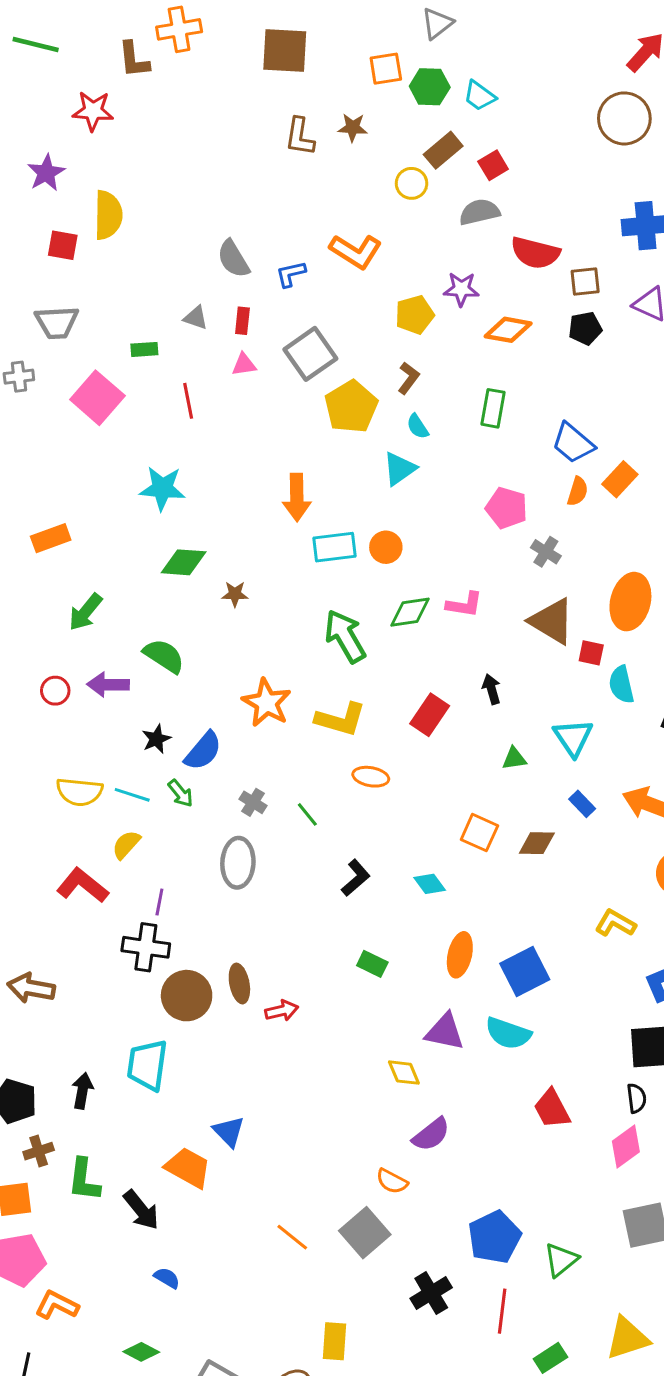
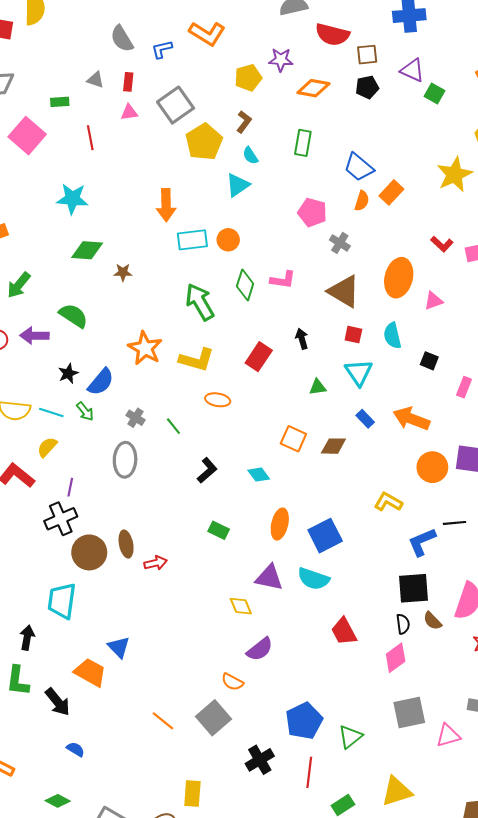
green diamond: (410, 612) -> (245, 285), turned -64
red square: (591, 653) -> (353, 335), moved
black cross: (146, 947) -> (61, 519), turned -32
black arrow: (82, 1091) -> (27, 638), moved

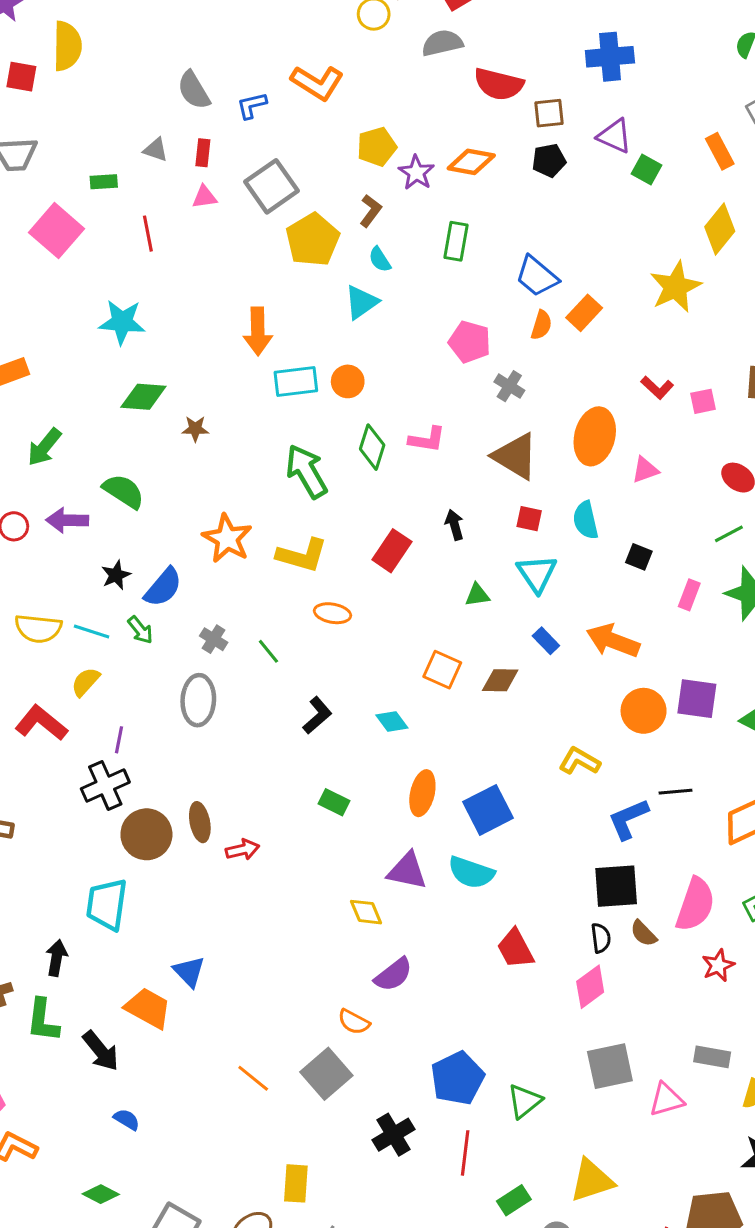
purple star: (281, 60) -> (416, 173), moved, turned 30

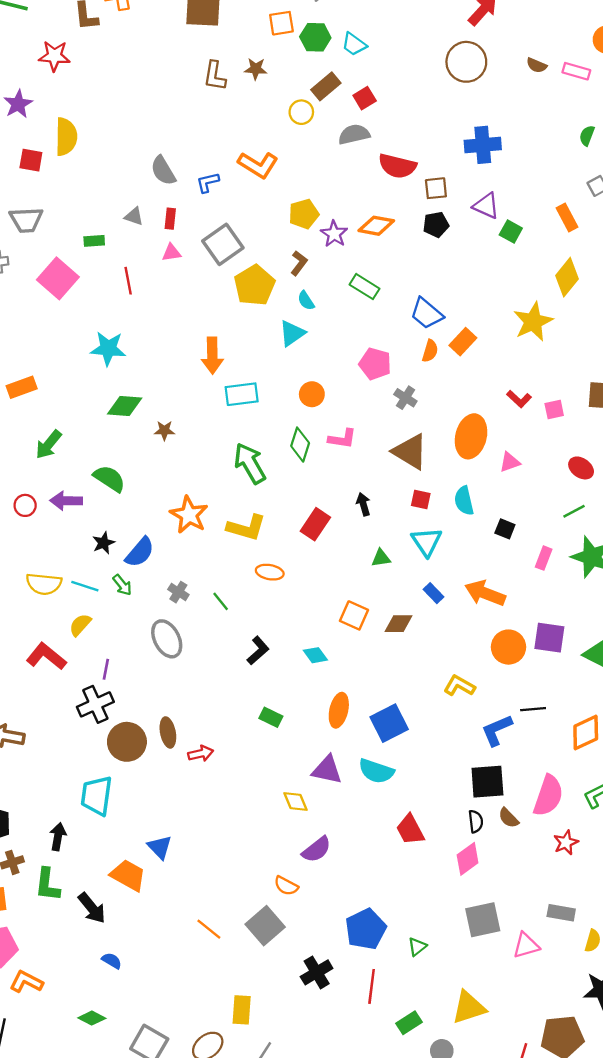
green rectangle: (456, 241) -> (365, 287), turned -68
orange circle: (348, 381) -> (312, 394), moved
gray ellipse: (198, 700) -> (167, 639), turned -30
green triangle: (525, 1101) -> (417, 947), size x0.7

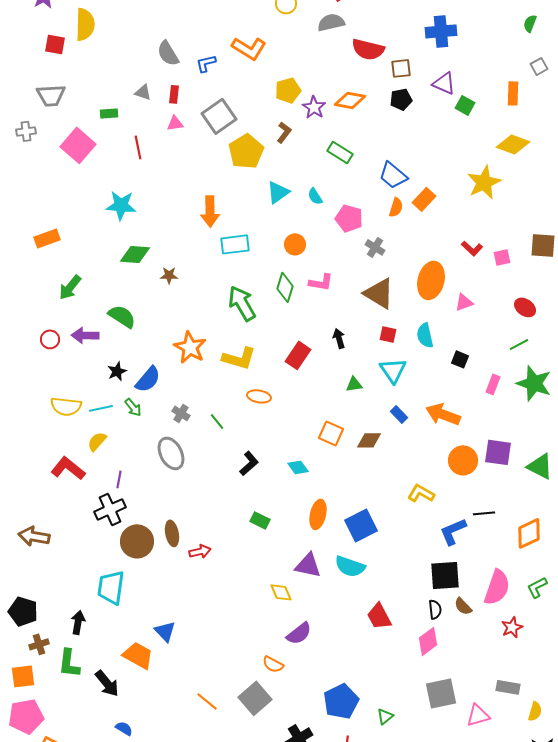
orange rectangle: (567, 217) -> (513, 93), turned 30
yellow diamond: (567, 277) -> (513, 144), turned 72
cyan semicircle: (306, 301) -> (315, 196), moved
cyan line: (85, 586) -> (101, 408), turned -30

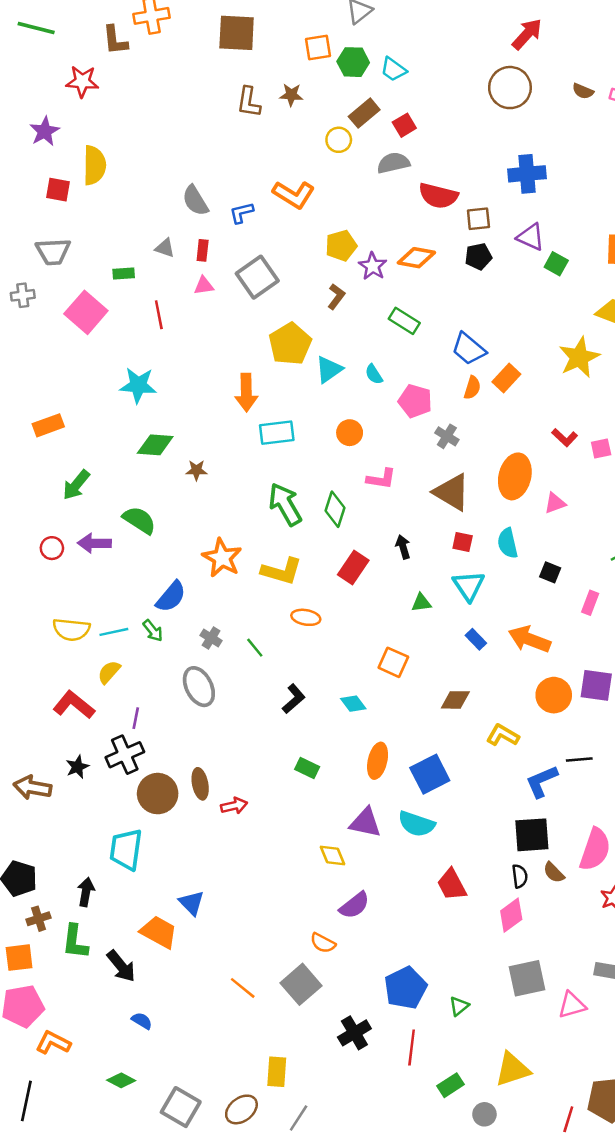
yellow pentagon: (246, 151) -> (290, 344), moved
green diamond: (285, 287) -> (335, 509), moved
black star: (117, 371) -> (77, 767), moved
brown diamond: (369, 440) -> (455, 700), moved

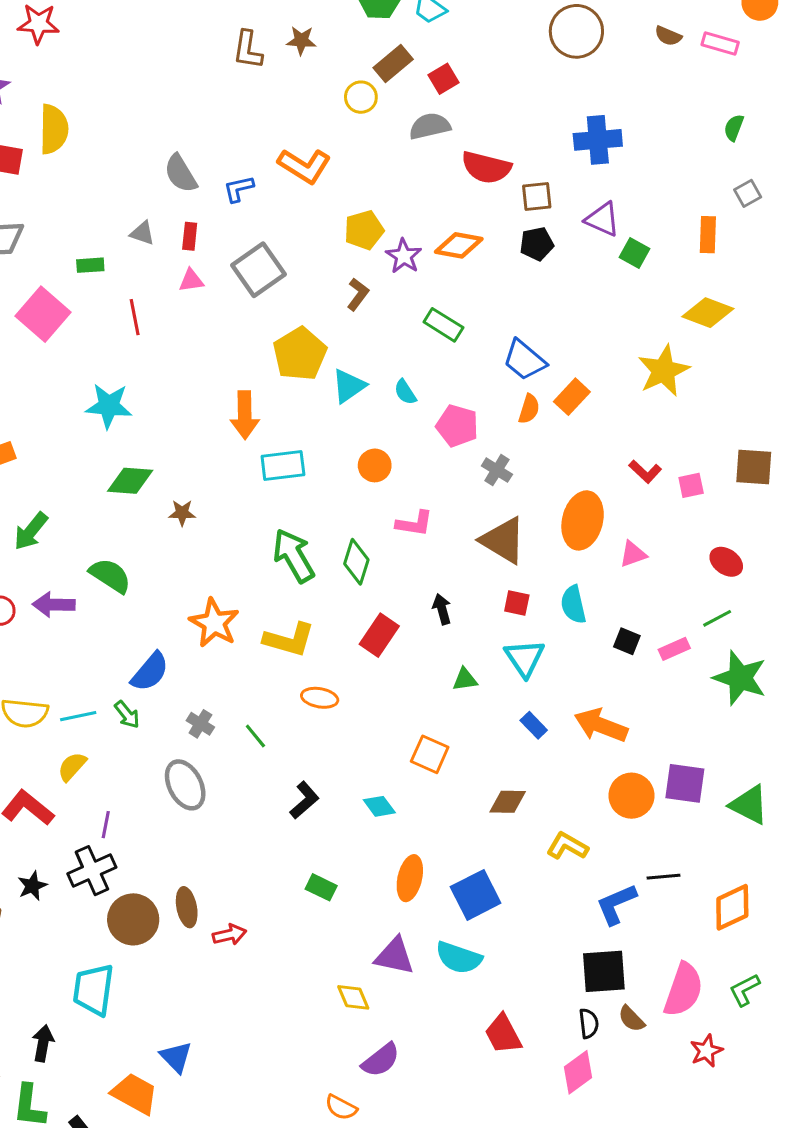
pink rectangle: (590, 603) -> (674, 649), moved, turned 45

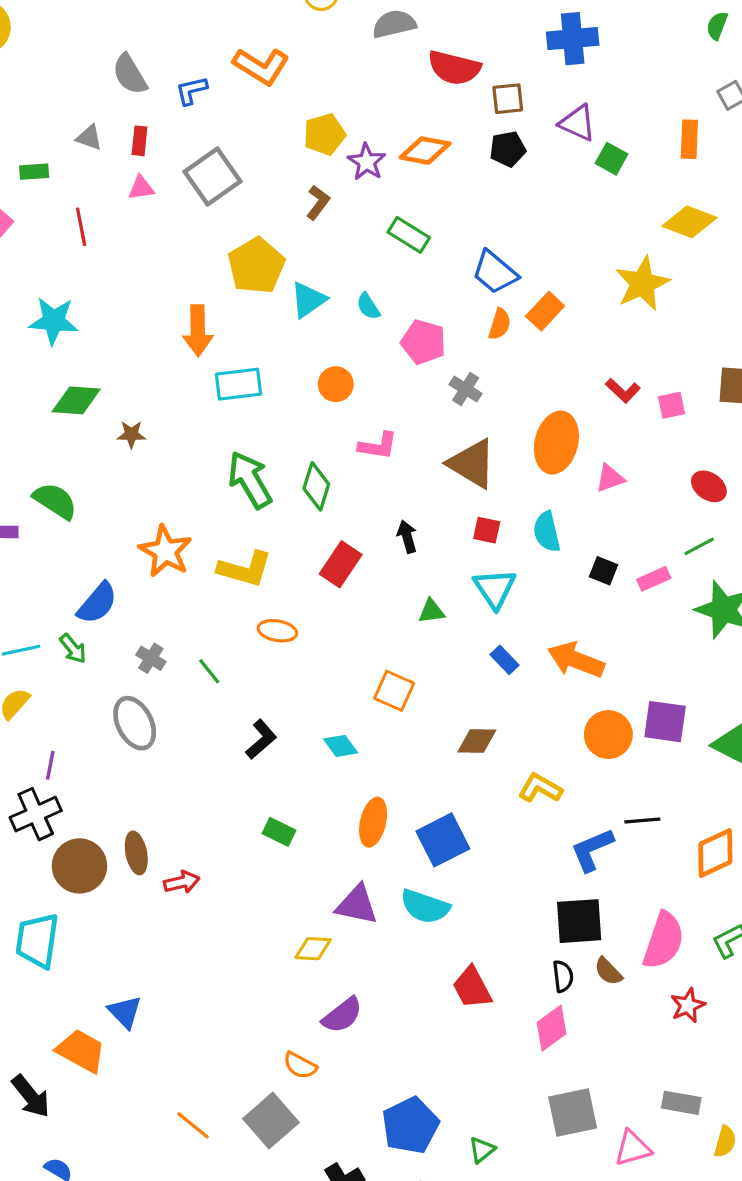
yellow diamond: (353, 997) -> (313, 949), turned -64

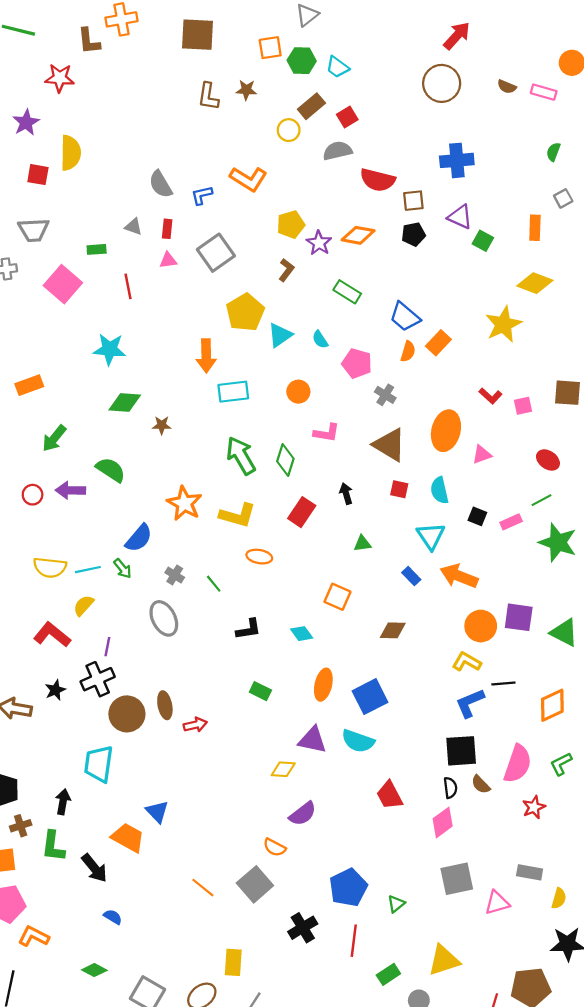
cyan triangle: (495, 589) -> (431, 536), moved
black L-shape: (261, 739) -> (248, 629), turned 32
yellow L-shape: (540, 788) -> (467, 662), moved

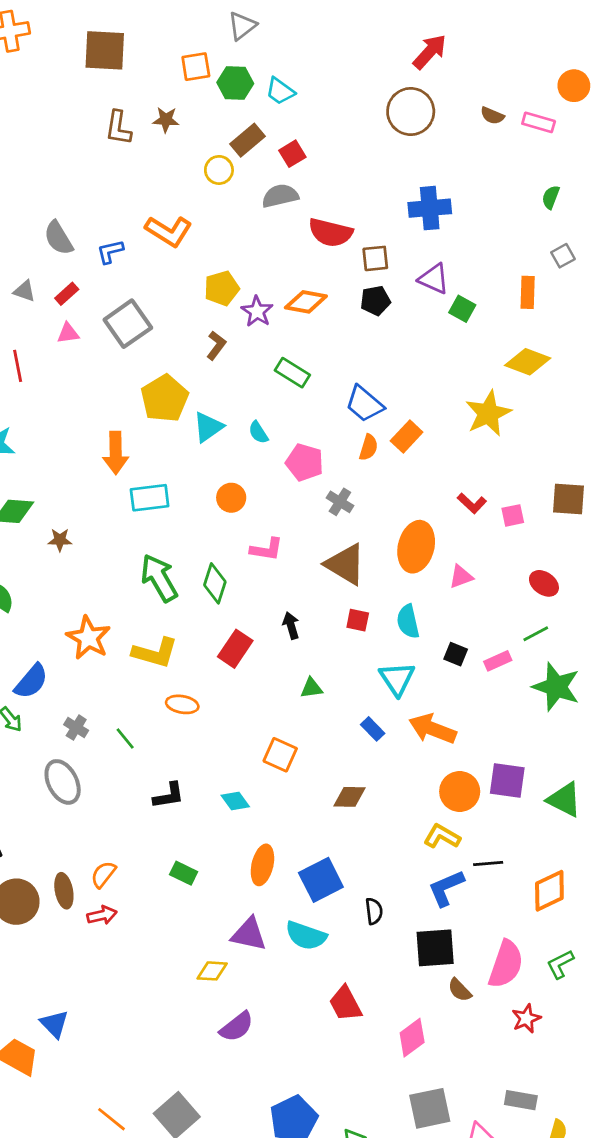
red rectangle: (167, 229) -> (67, 294), turned 42
black semicircle: (450, 788) -> (374, 911), moved
orange semicircle: (275, 847) -> (103, 874), moved, turned 100

